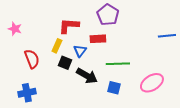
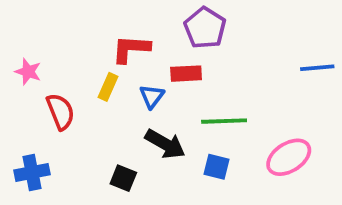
pink star: (15, 29) -> (28, 72), moved
black square: (65, 63) -> (123, 178), moved
blue cross: (27, 93) -> (32, 172), moved

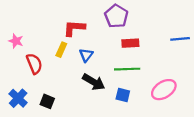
red rectangle: (186, 74) -> (130, 43), moved
blue cross: (32, 172) -> (18, 98), turned -36
black square: (123, 178) -> (47, 101), moved

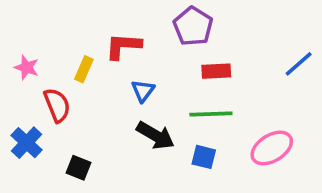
blue line: (180, 39) -> (299, 64), turned -36
yellow rectangle: (61, 50) -> (84, 69), moved
blue cross: (18, 98) -> (27, 143), moved

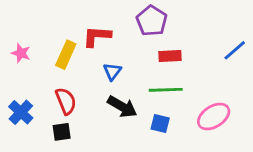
yellow rectangle: (84, 69) -> (66, 55), size x1.4
red semicircle: (57, 105) -> (66, 101), moved
black square: (78, 168) -> (62, 132), turned -30

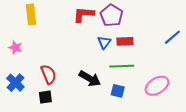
red L-shape: (97, 36) -> (84, 14), moved
pink star: (21, 53) -> (15, 48), moved
yellow rectangle: (66, 55) -> (31, 14), moved, turned -30
blue triangle: (112, 71) -> (104, 42), moved

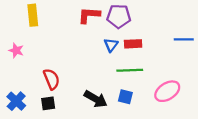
purple pentagon: (111, 15) -> (119, 16), turned -30
blue line: (172, 37) -> (184, 39), turned 42
black arrow: (90, 78) -> (96, 99), moved
blue cross: (15, 83) -> (16, 101), moved

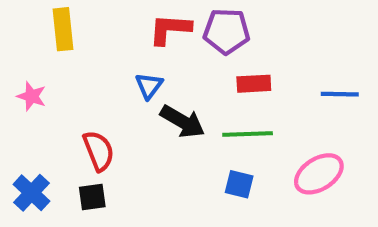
blue line: (184, 39) -> (340, 94), moved
blue triangle: (111, 45) -> (149, 86), moved
black arrow: (96, 99) -> (182, 121), moved

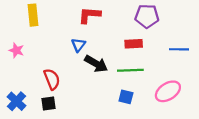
purple pentagon: (227, 31) -> (147, 16), moved

